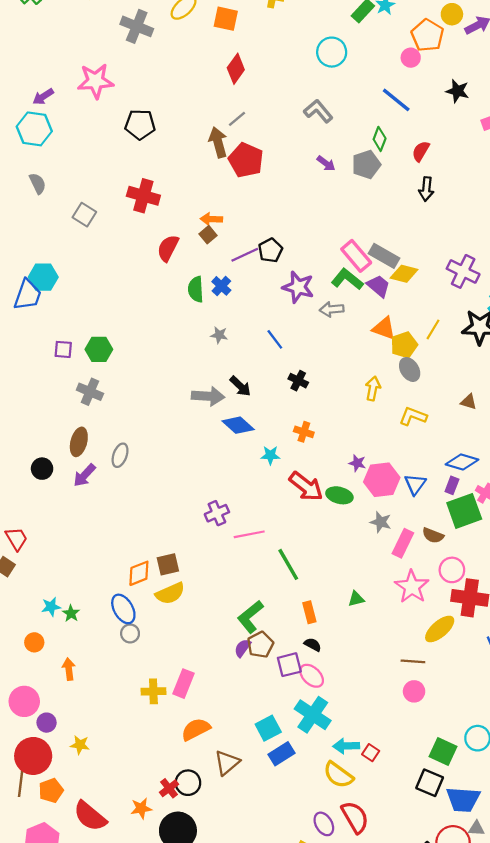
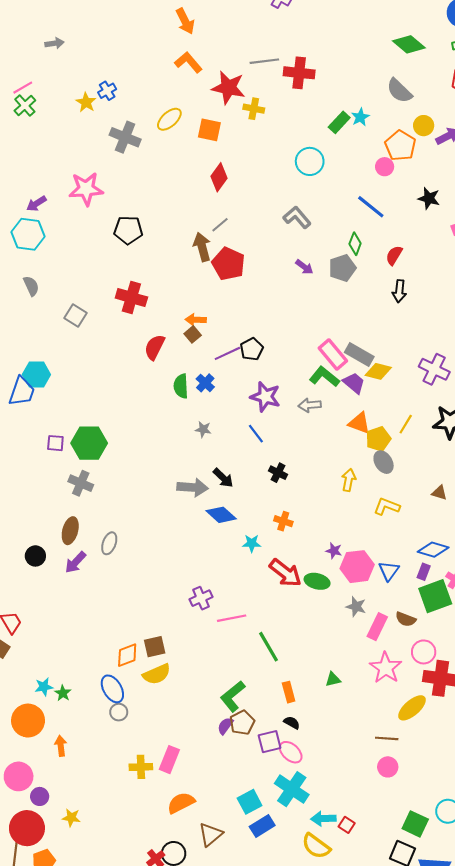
purple star: (298, 287) -> (265, 397), moved
green hexagon: (99, 349) -> (89, 443), size x1.4
orange circle: (34, 642) -> (28, 721), size x1.8

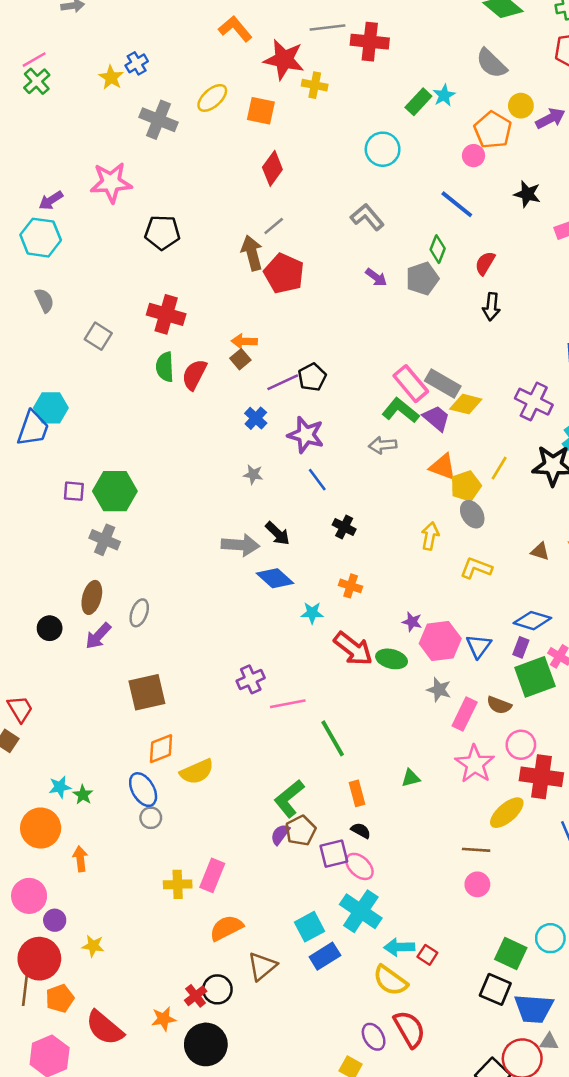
green semicircle: (181, 386) -> (165, 367), moved
purple star: (265, 397) -> (306, 435), moved
brown square: (155, 647) -> (147, 692), moved, size x1.4

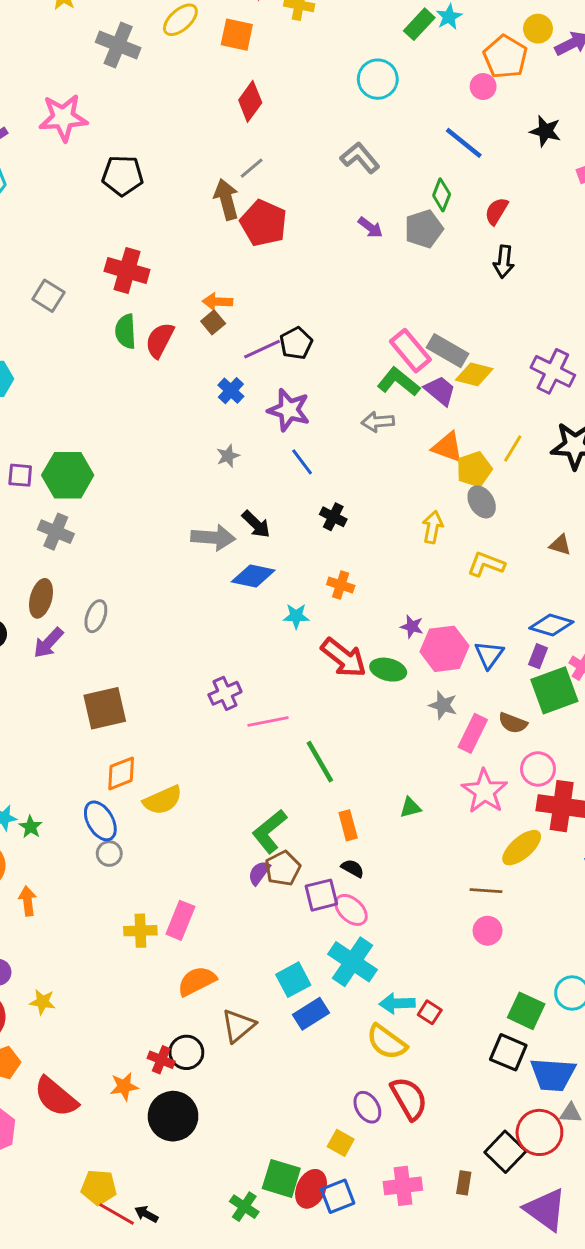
gray star: (253, 475) -> (228, 456), turned -30
blue diamond: (275, 578) -> (253, 576), turned -30
red cross: (196, 996) -> (161, 1060), turned -30

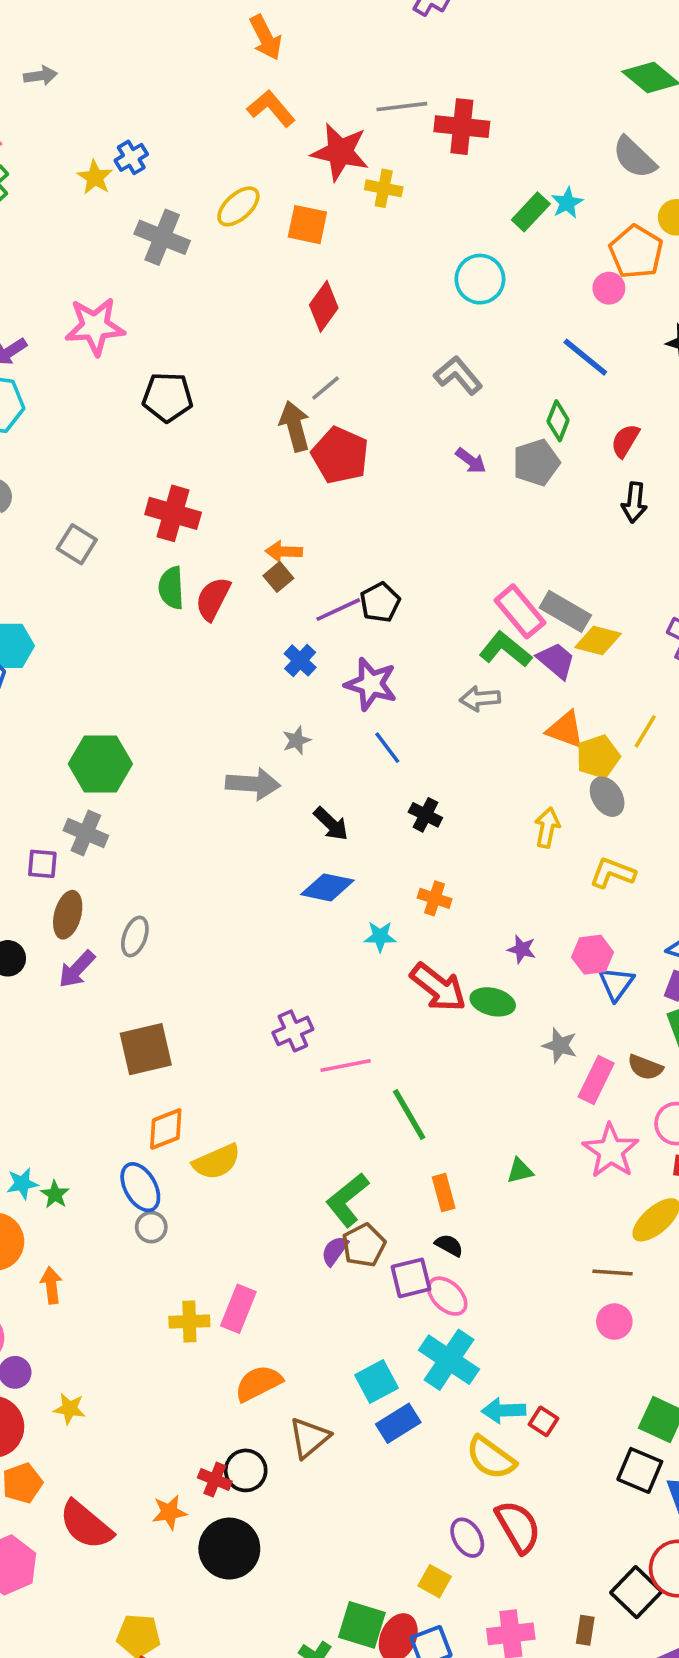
purple square: (20, 475) -> (42, 864), moved
gray arrow: (213, 538) -> (253, 784), moved
pink hexagon: (445, 649) -> (593, 955), moved, size x0.7

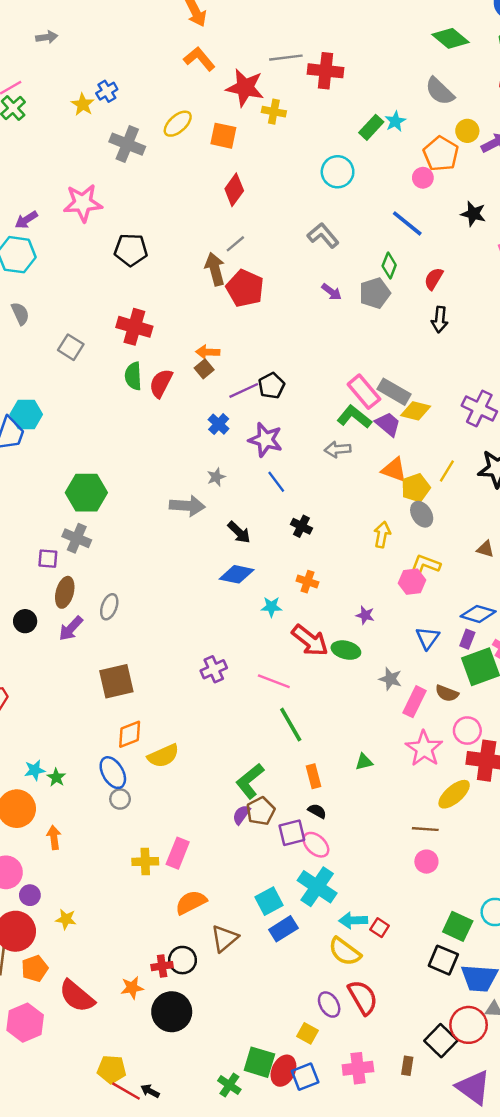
pink hexagon: (593, 955) -> (412, 582), moved
pink line: (346, 1065) -> (274, 681), moved, turned 32
red cross: (215, 1480) -> (162, 966), turned -30

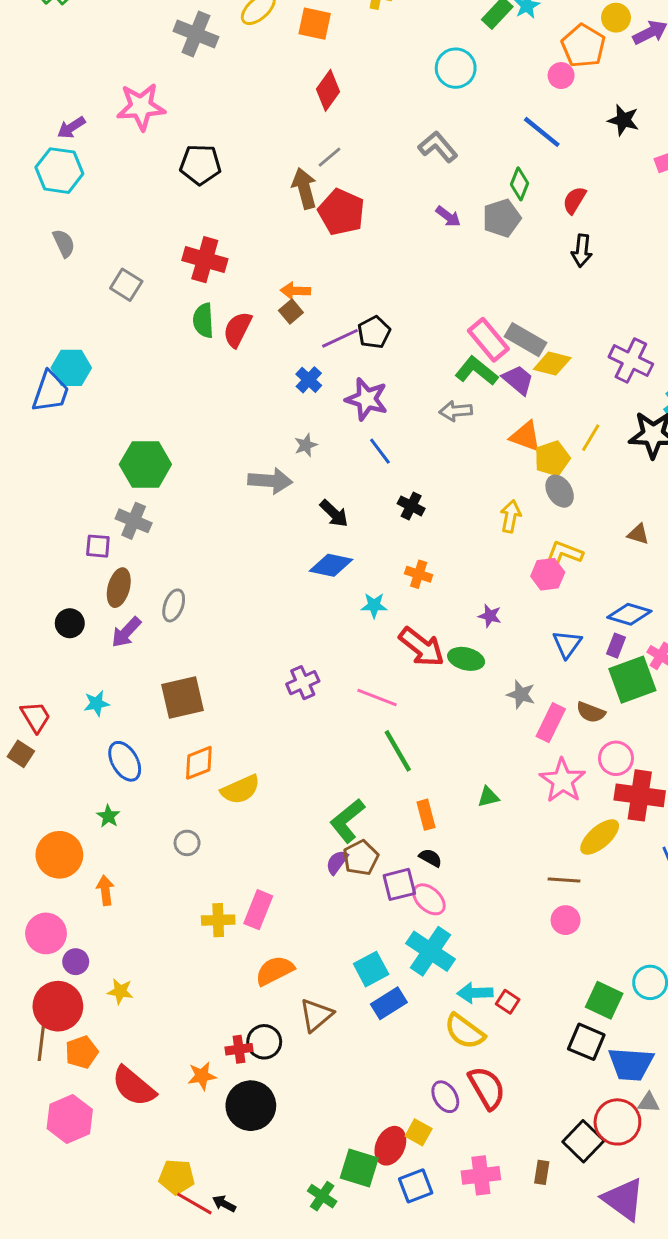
cyan star: (35, 770) -> (96, 703), moved
blue ellipse: (113, 773) -> (125, 761), moved
red ellipse: (283, 1071) -> (390, 1146), moved

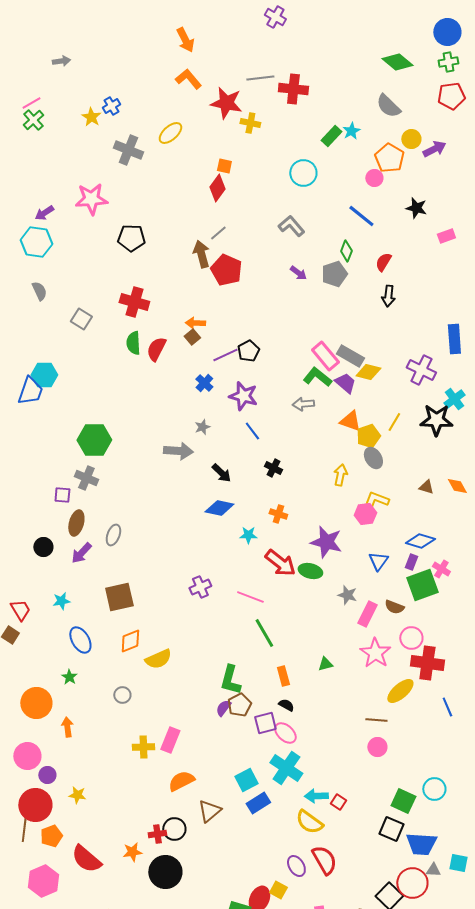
orange square: (315, 24) -> (224, 166), moved, size x0.7
purple star: (490, 616) -> (326, 542), size x2.0
green L-shape: (347, 821) -> (230, 680), turned -36

